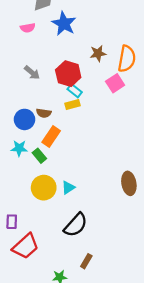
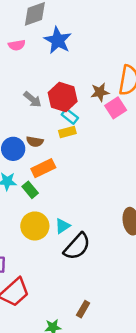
brown star: (98, 53) -> (100, 92), moved
gray arrow: (32, 73) -> (32, 99), moved
orange rectangle: (51, 136) -> (43, 168), turned 30
black semicircle: (76, 225) -> (77, 246), moved

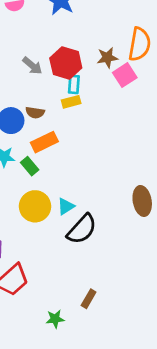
cyan rectangle: (70, 116) -> (74, 84), turned 56

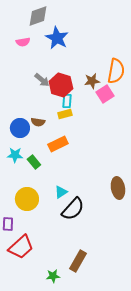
gray arrow: (32, 66) -> (42, 80), moved
orange rectangle: (44, 142) -> (58, 144), moved
yellow circle: (35, 206) -> (27, 199), moved
brown rectangle: (89, 299) -> (78, 261), size x1.5

